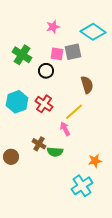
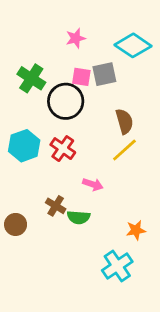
black circle: (46, 71) -> (66, 101), size x1.6
yellow line: (74, 112) -> (124, 150), moved
pink arrow: (65, 129) -> (93, 184), turned 136

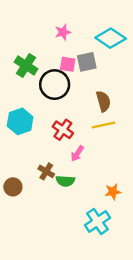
red cross: (63, 149) -> (63, 130), moved
yellow line: (124, 150) -> (103, 125), turned 30
pink arrow: (93, 184) -> (77, 154), turned 105

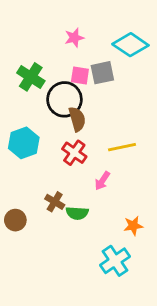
brown semicircle: (103, 101) -> (77, 119), moved
pink arrow: (77, 154) -> (102, 181), moved

